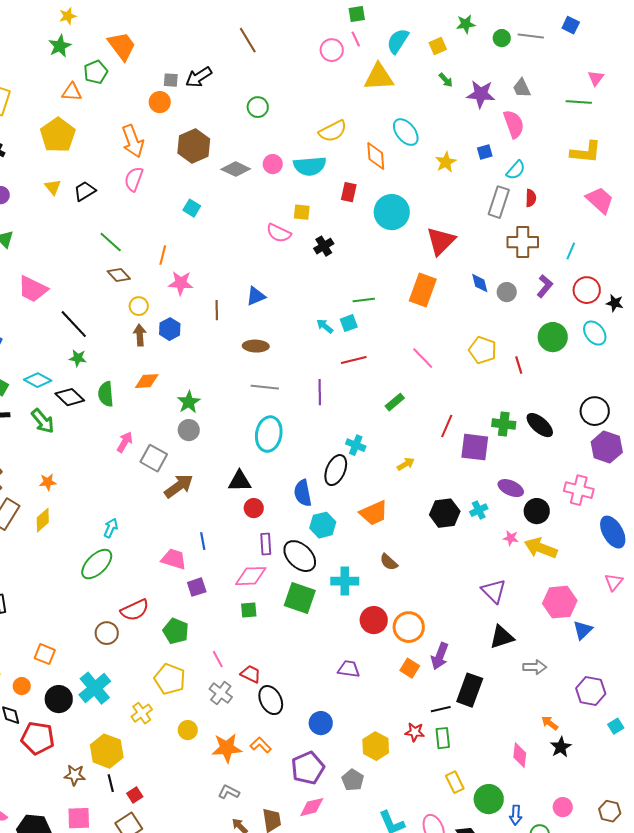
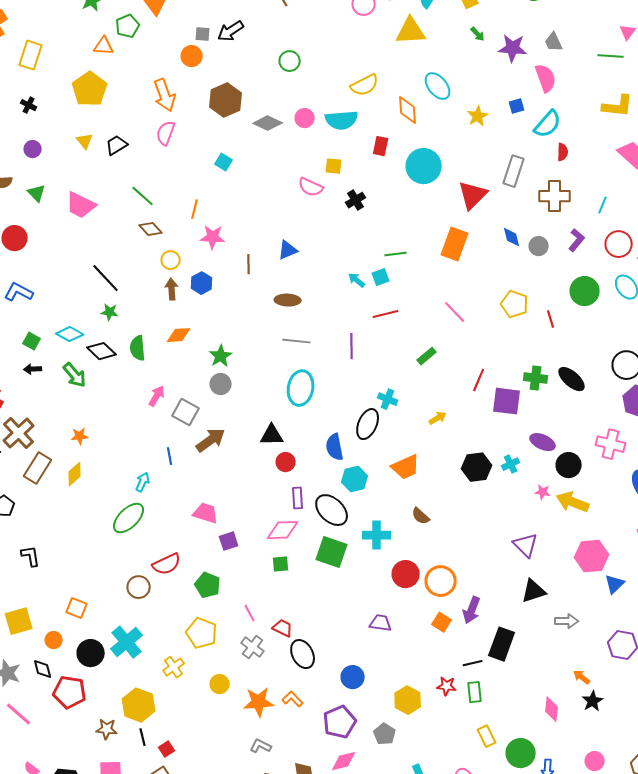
cyan semicircle: (516, 170) -> (548, 124), size x1.4
gray rectangle: (499, 202) -> (514, 171), moved
pink trapezoid: (33, 289) -> (81, 205), moved
blue line: (203, 541) -> (170, 456), moved

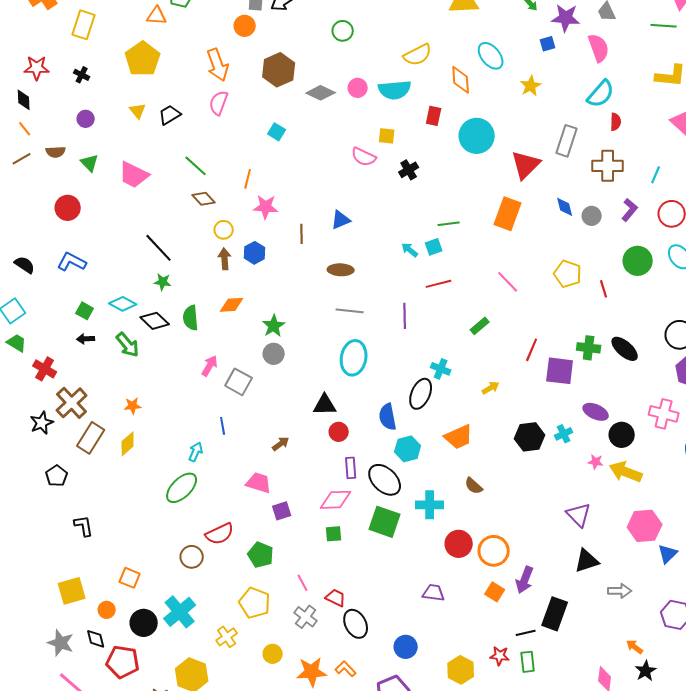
blue square: (517, 106) -> (548, 44), moved
brown arrow: (211, 440) -> (281, 444), moved, size x0.6

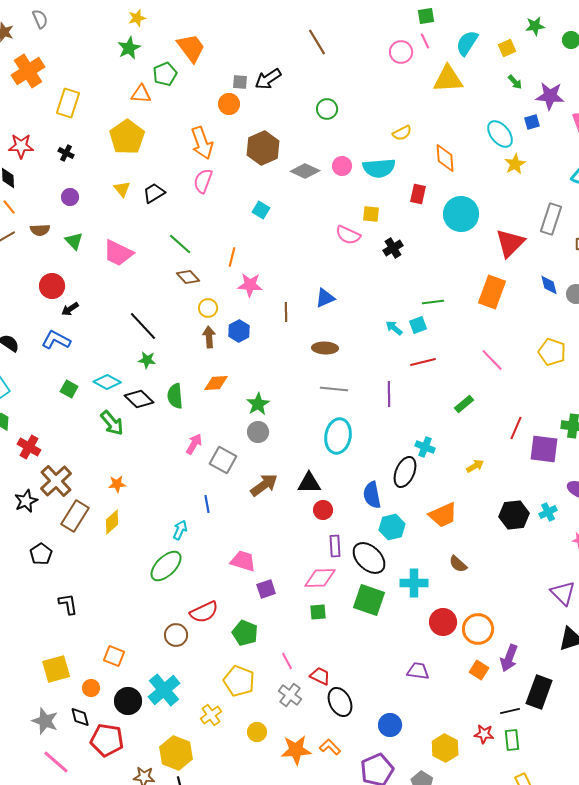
yellow semicircle: (418, 55) -> (402, 133), size x0.7
cyan ellipse: (491, 56) -> (500, 134), moved
black arrow: (86, 339) -> (70, 309), moved, turned -30
brown arrow: (281, 444) -> (264, 485), moved, size x1.6

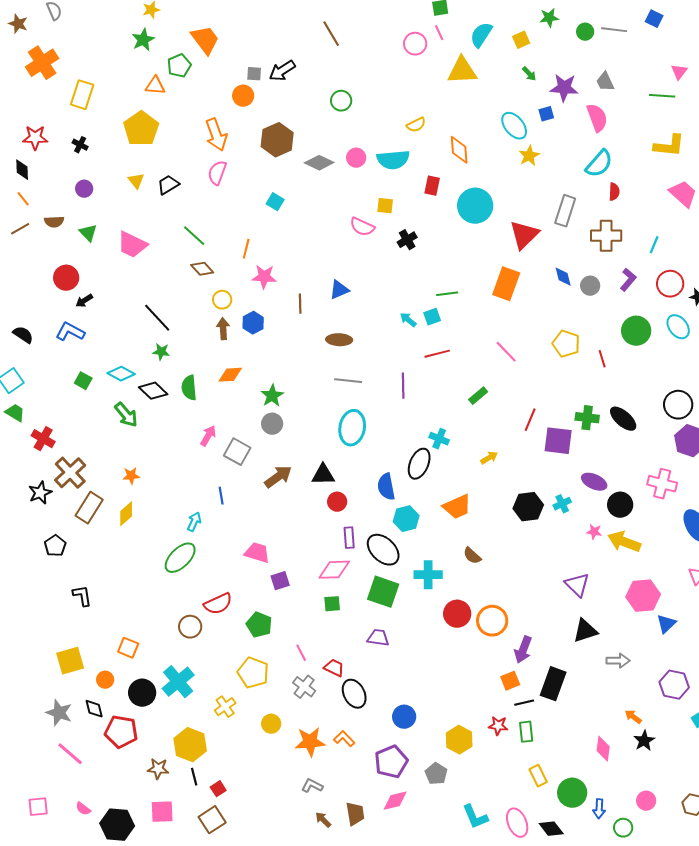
orange square: (479, 670) -> (510, 681), moved, turned 36
purple trapezoid: (418, 671) -> (378, 638), moved

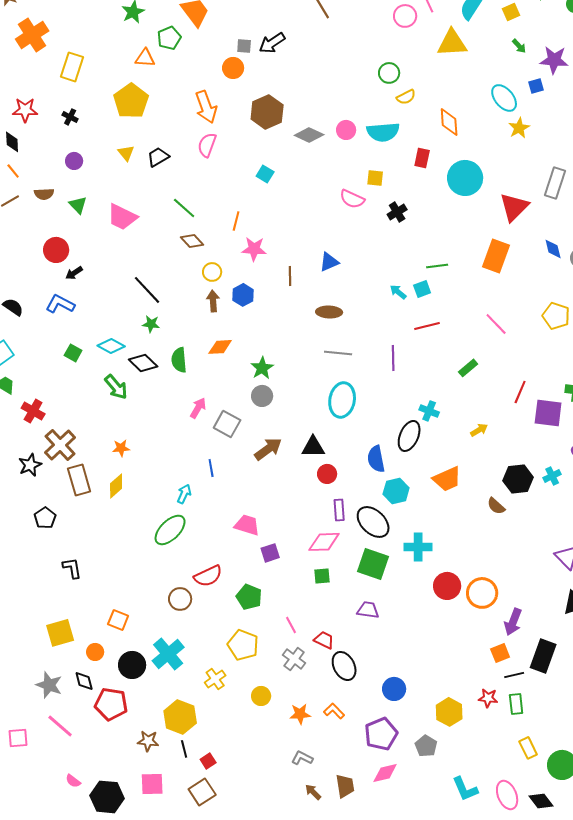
green circle: (341, 101) -> (389, 73), moved
brown rectangle: (89, 508) -> (79, 480), turned -48
brown semicircle: (472, 556) -> (496, 506), moved
orange star: (310, 742) -> (300, 714), size x0.7
pink square: (38, 807) -> (18, 738), moved

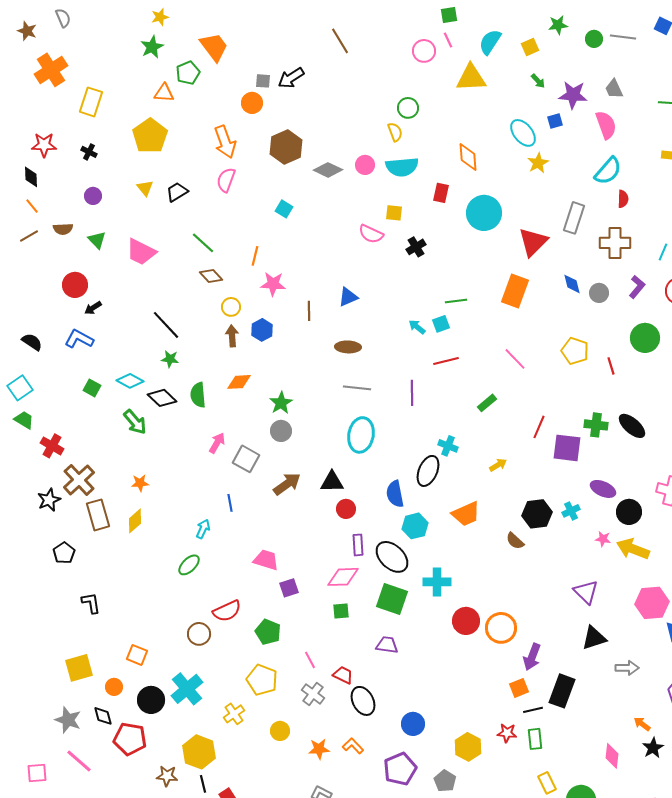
yellow semicircle: (406, 97) -> (395, 132), moved, turned -84
green ellipse: (170, 530) -> (189, 565), size x0.7

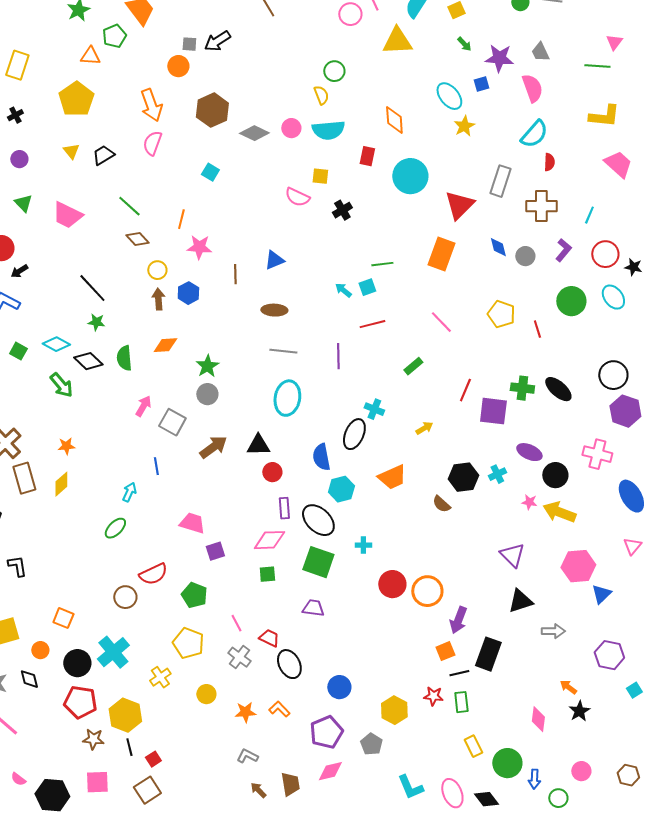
black cross: (89, 152) -> (15, 115), turned 35
cyan cross: (437, 582) -> (363, 545), size x0.6
red pentagon: (130, 739) -> (80, 702), moved

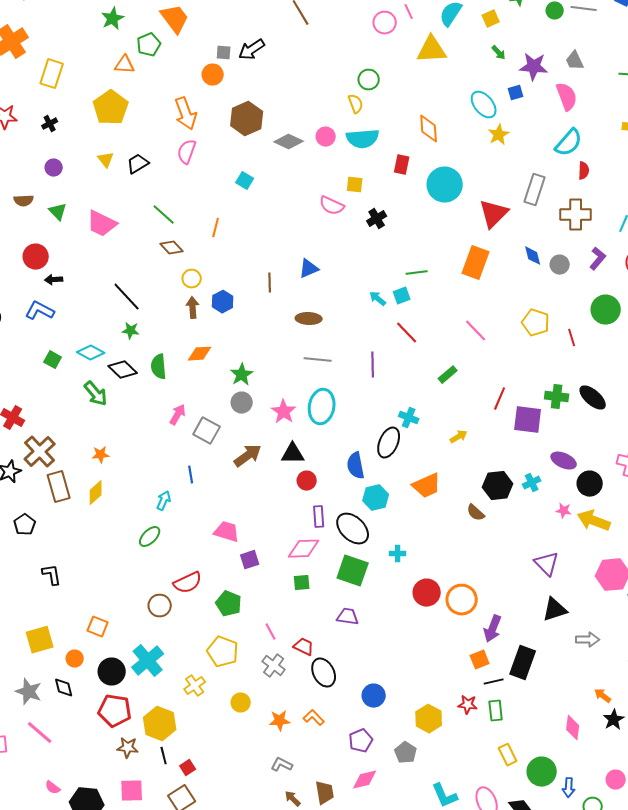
pink star: (199, 247) -> (284, 412), moved, turned 30
black arrow: (19, 271) -> (54, 280), turned 30
red line: (372, 324) -> (407, 333), turned 60
purple pentagon: (326, 732) -> (361, 741), size x0.7

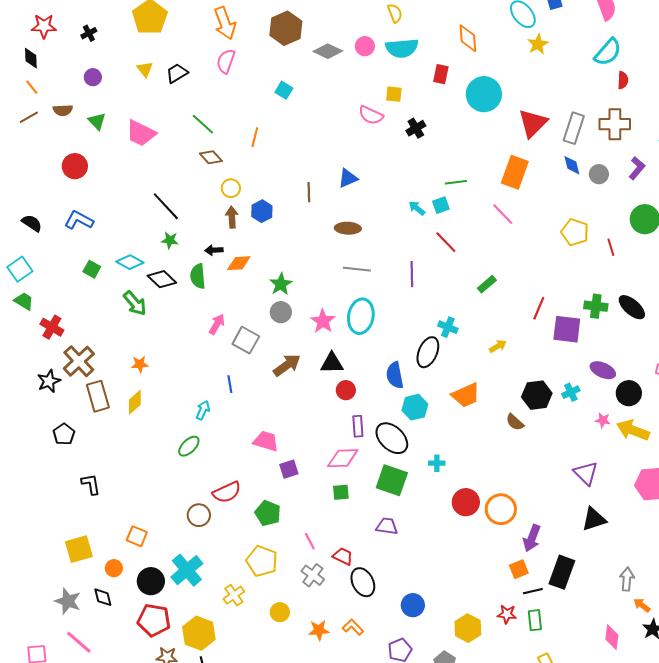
gray rectangle: (535, 190) -> (574, 128), moved
black arrow: (54, 280) -> (214, 250), moved
pink line: (476, 331) -> (503, 214), moved
gray arrow: (588, 640) -> (627, 579), moved, turned -85

